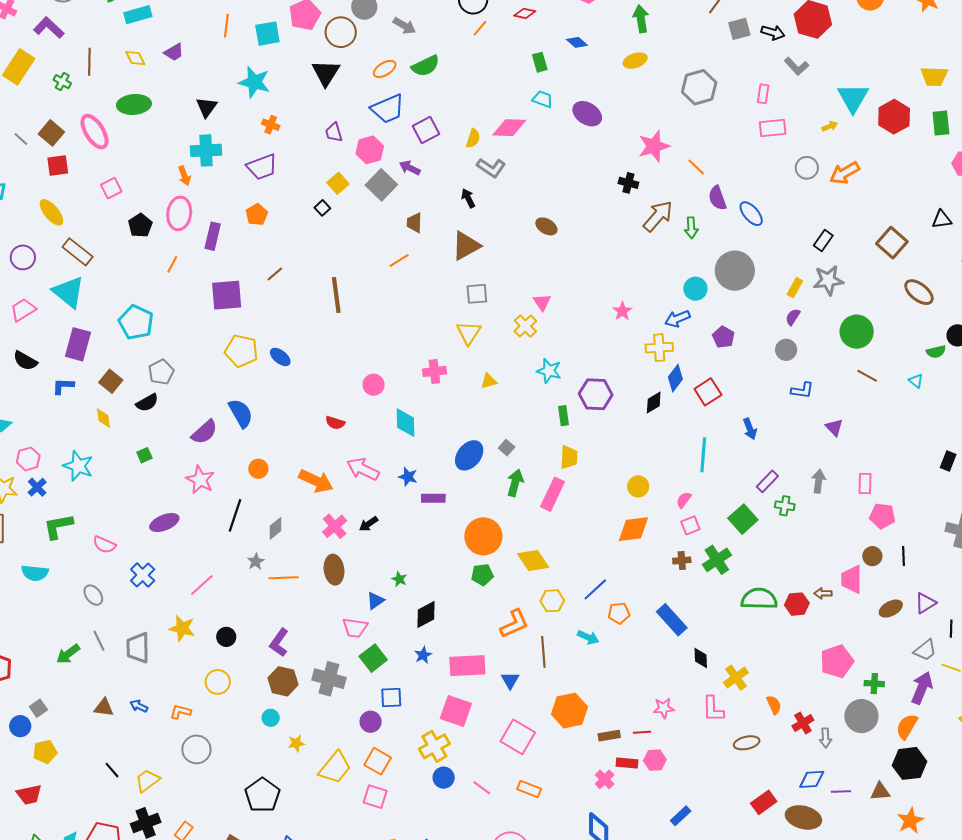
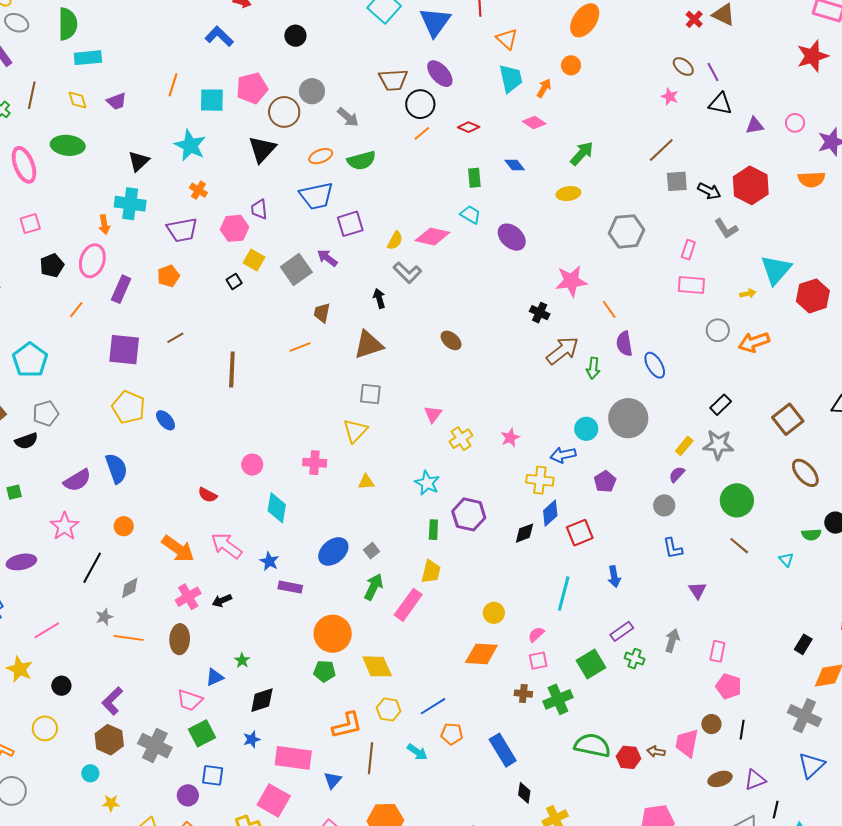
green arrow: (641, 19) -> (582, 154), turned 40
pink hexagon: (370, 150) -> (234, 228), moved
yellow square: (338, 183) -> (254, 260), turned -30
yellow cross: (525, 326) -> (461, 439), moved
blue L-shape: (802, 390) -> (673, 548), turned 60

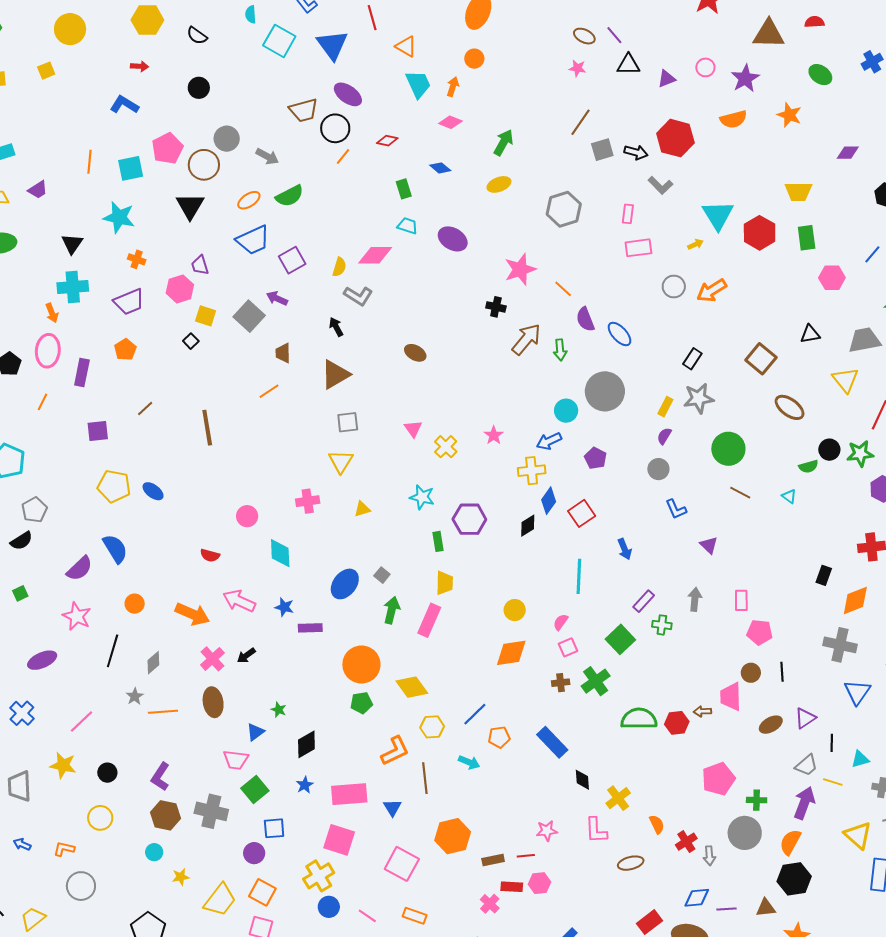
purple square: (124, 350) -> (98, 431), size x0.7

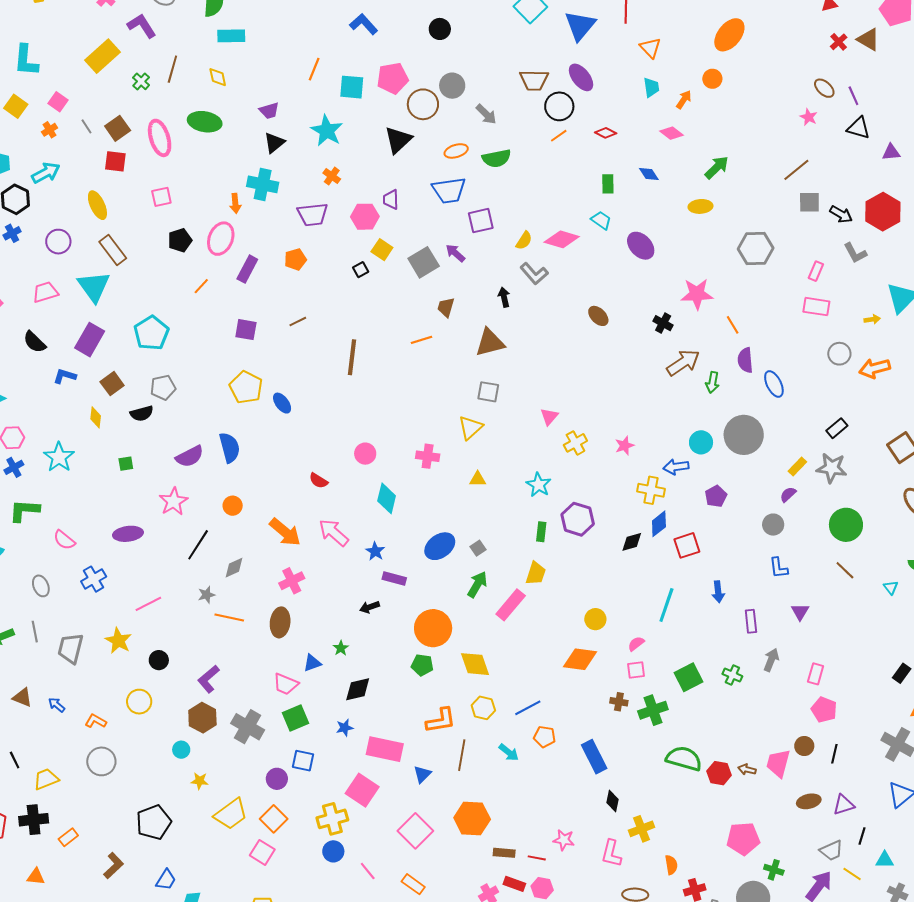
cyan trapezoid: (418, 84) -> (651, 87), size x0.7
purple trapezoid: (38, 190) -> (269, 111), moved
brown ellipse: (415, 353) -> (598, 316), moved
purple rectangle: (644, 601) -> (751, 621), moved, turned -65
black arrow: (246, 655) -> (370, 607), moved

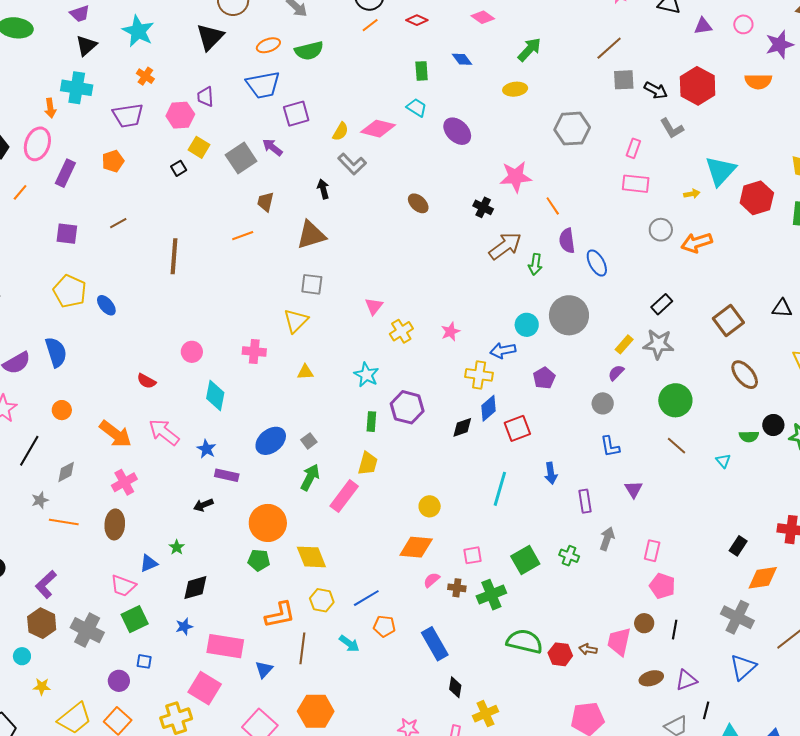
pink semicircle: (636, 644) -> (432, 580), moved
blue square: (303, 761) -> (144, 661), size x0.7

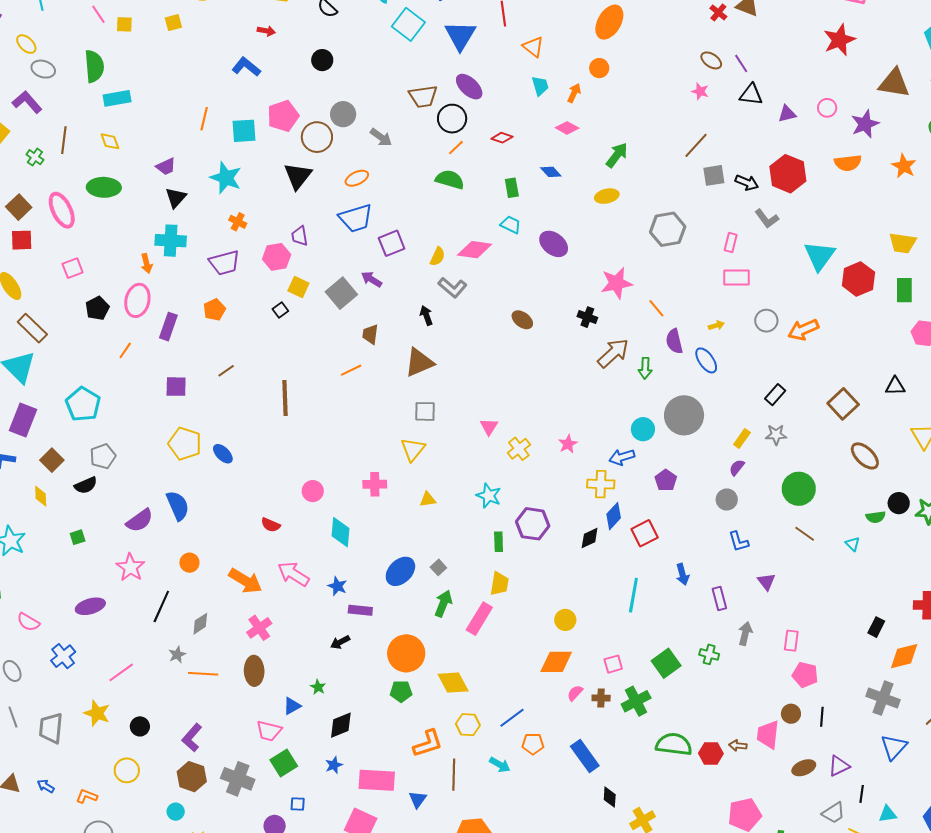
green semicircle: (309, 51) -> (450, 180), moved, turned -144
yellow arrow: (692, 194) -> (716, 325), moved
gray star: (658, 344) -> (776, 435), size x0.7

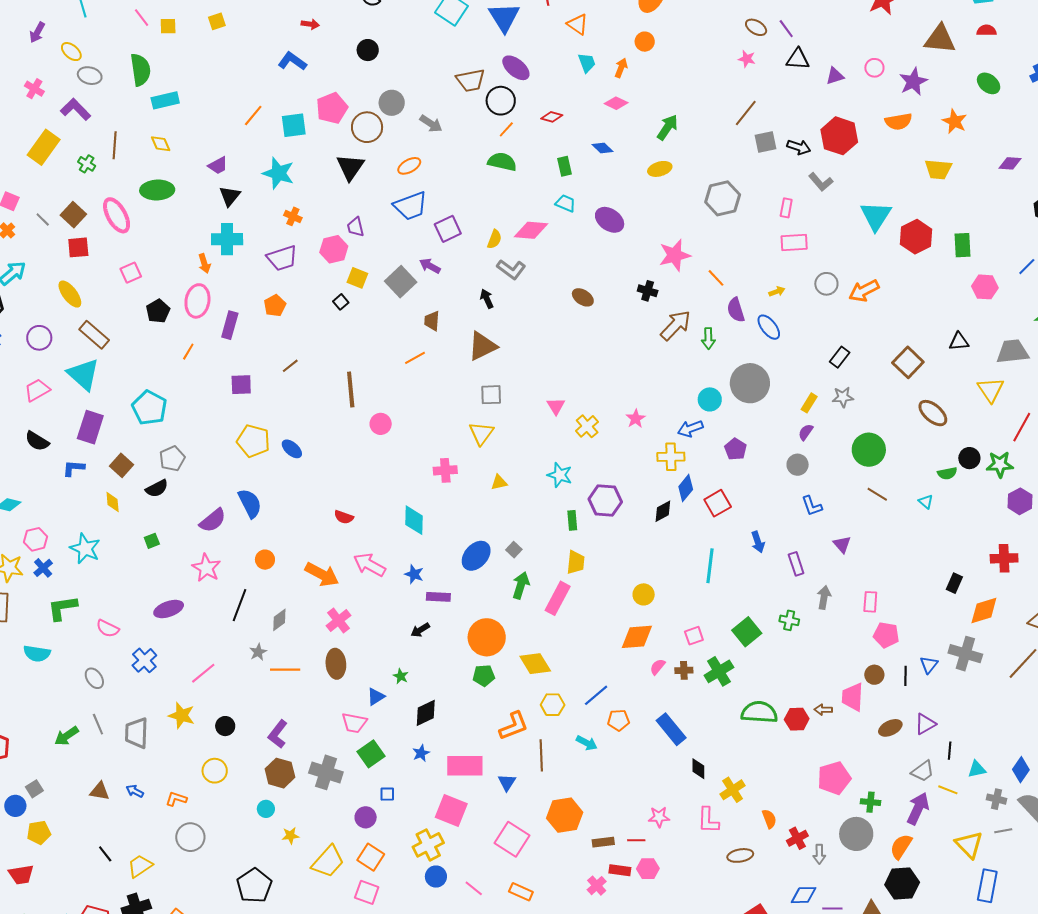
orange line: (204, 119) -> (253, 116), turned 30
yellow trapezoid: (903, 243) -> (938, 169), moved
pink circle: (313, 491) -> (381, 424), moved
blue triangle: (894, 747) -> (929, 665), moved, size x0.7

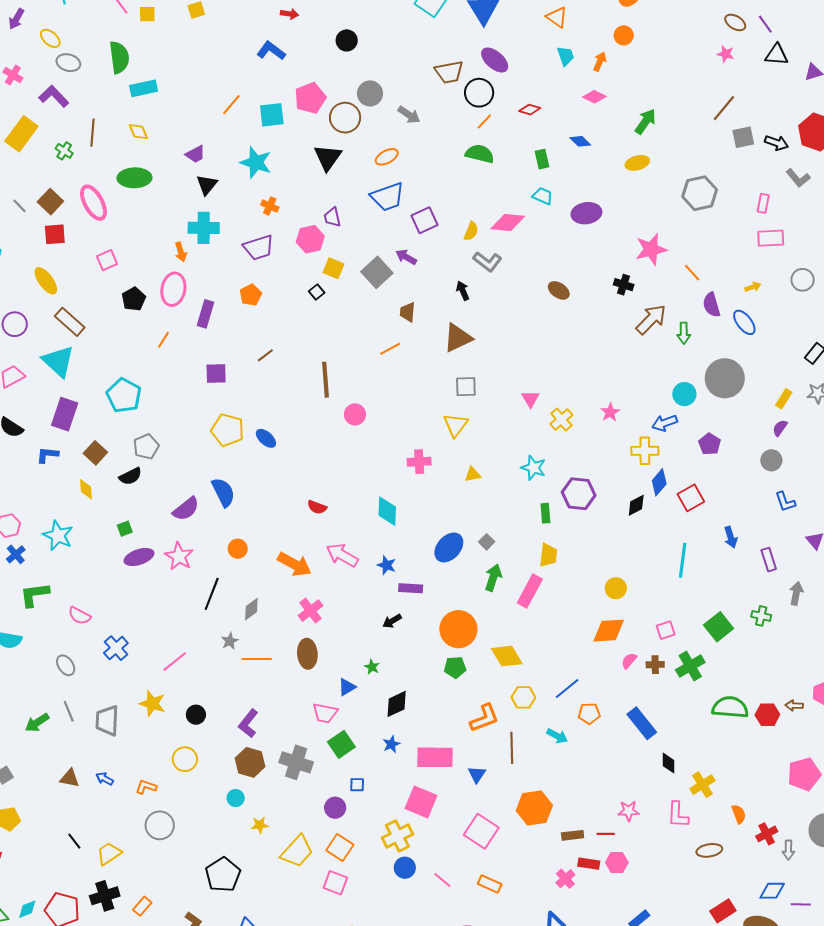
purple ellipse: (610, 220) -> (586, 213), turned -44
purple ellipse: (169, 609) -> (139, 557), moved

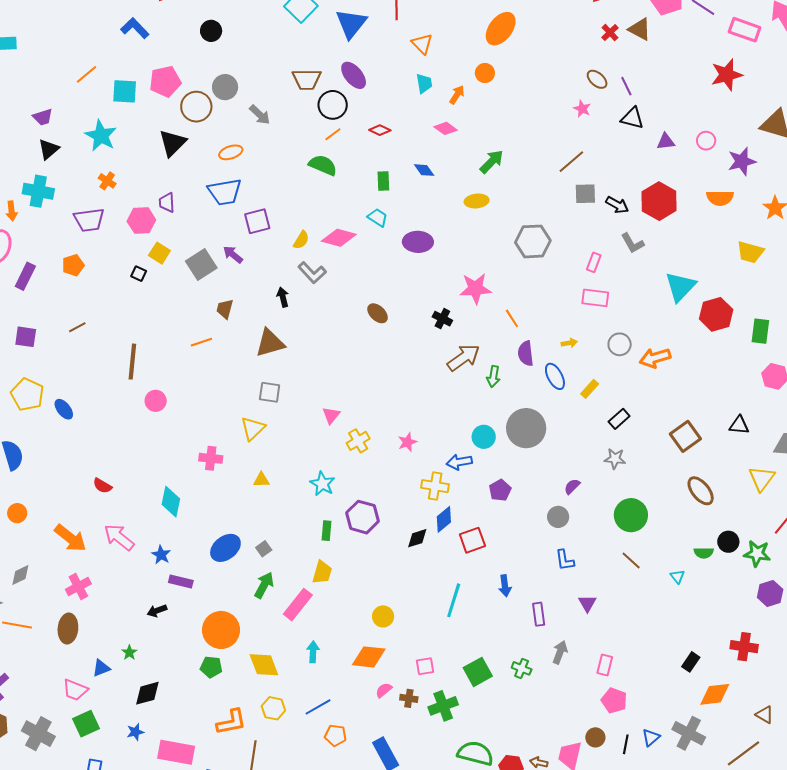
black square: (317, 292) -> (139, 274), turned -35
yellow rectangle: (784, 399) -> (590, 389), moved
cyan arrow: (557, 736) -> (313, 652), moved, turned -125

